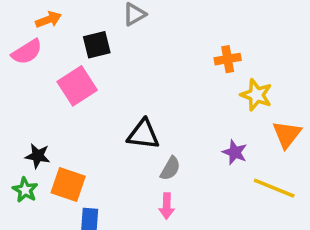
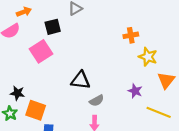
gray semicircle: (170, 168) -> (97, 101), turned 32

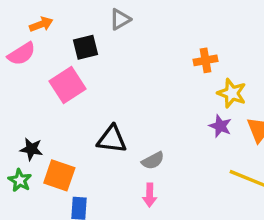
black triangle: (81, 80) -> (112, 139), moved
purple star: (135, 91) -> (220, 126), moved

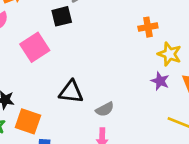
black square: (86, 47) -> (62, 16), moved

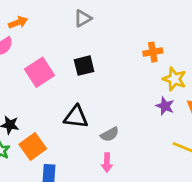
black square: (62, 16) -> (84, 66), moved
orange square: (28, 121) -> (33, 146), turned 35

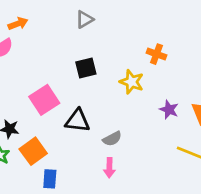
orange cross: (153, 52) -> (157, 54), turned 30
pink square: (40, 72) -> (44, 100), moved
yellow star: (174, 79) -> (132, 82), moved

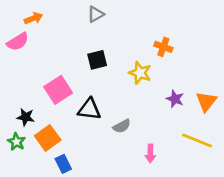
pink arrow: (109, 168) -> (150, 153), moved
blue rectangle: (50, 179) -> (63, 164), turned -30

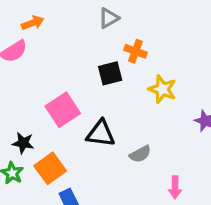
orange cross: (163, 47) -> (135, 51), moved

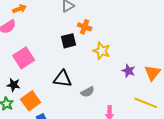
pink square: (63, 110) -> (24, 58), moved

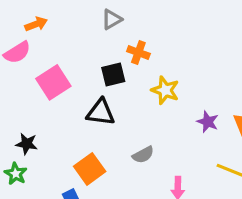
pink square: (24, 58) -> (53, 82), moved
black triangle: (63, 79) -> (101, 112), moved
orange square: (31, 101) -> (90, 169), moved

